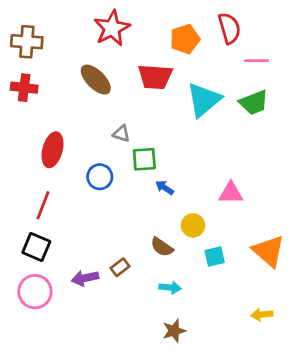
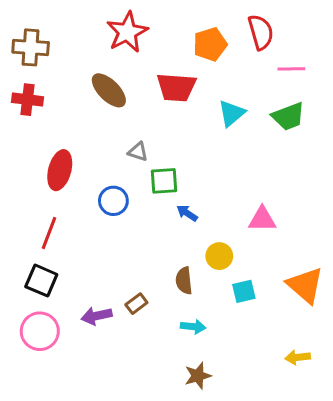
cyan triangle: (204, 100) -> (232, 113), size x0.7
brown semicircle: (162, 247) -> (184, 281), turned 50

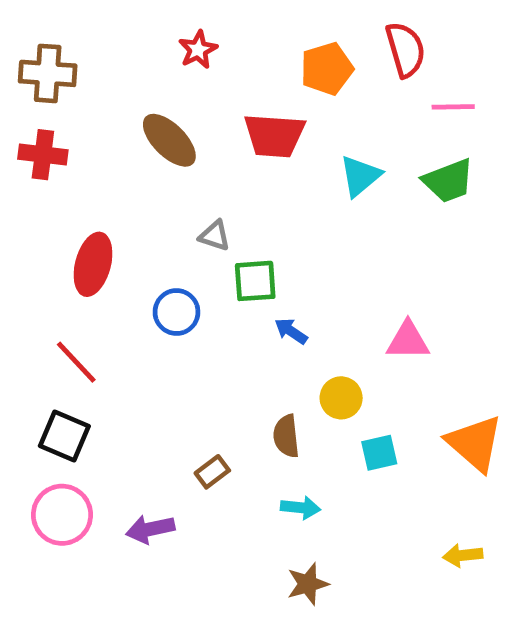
red star: (127, 32) -> (198, 50), size x0.6
red line: (49, 233) -> (76, 362), turned -64
purple arrow: (97, 316) -> (150, 529), moved

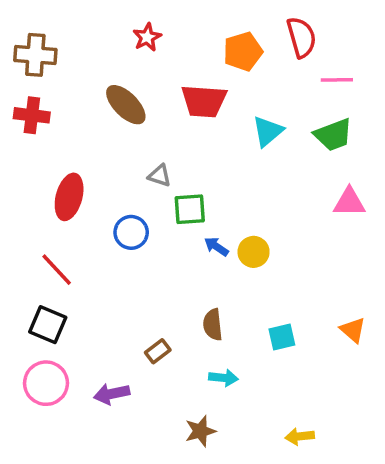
pink triangle: (408, 341) -> (349, 202), moved
yellow circle: (341, 398) -> (254, 252), moved
orange triangle: (475, 443) -> (353, 330), size x0.6
yellow arrow: (463, 555) -> (300, 436), moved
brown star: (308, 584) -> (200, 431), moved

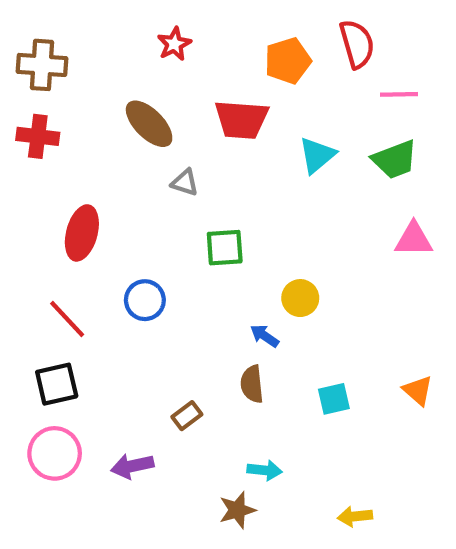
gray triangle: (160, 176) -> (185, 183), moved
blue circle: (131, 232) -> (145, 300), moved
blue arrow: (216, 247) -> (265, 336), moved
black square: (48, 325) -> (57, 384), turned -36
cyan arrow: (223, 378) -> (265, 470), moved

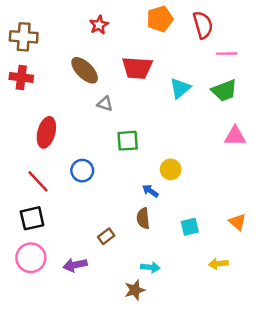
orange pentagon: (288, 61) -> (160, 19), moved
yellow arrow: (355, 516) -> (218, 264), moved

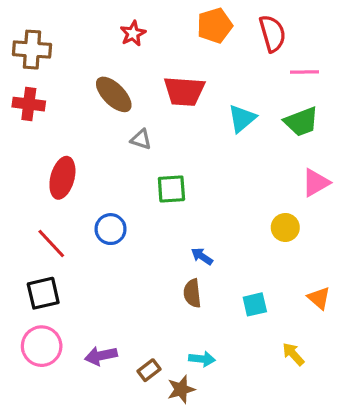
pink triangle: (235, 136) -> (316, 183), turned -30
yellow circle: (171, 169) -> (285, 227), moved
brown rectangle: (106, 236) -> (149, 370), moved
yellow arrow: (218, 264) -> (293, 354), turned 54

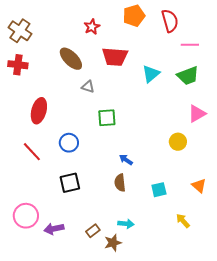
red star: (133, 33) -> (92, 27), moved
brown cross: (32, 50) -> (20, 31), turned 30
black square: (43, 293) -> (70, 183), moved
purple arrow: (101, 356) -> (54, 229), moved

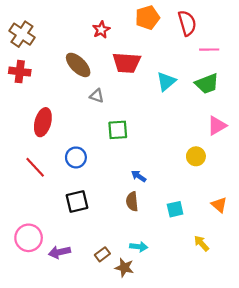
brown star: (113, 243) -> (124, 268), turned 30

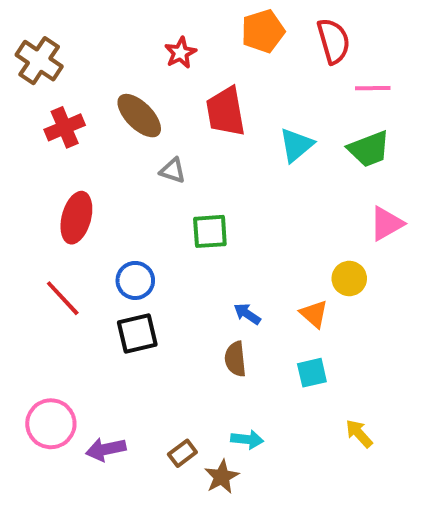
red trapezoid: (127, 63) -> (226, 112), turned 76
red cross: (20, 72) -> (65, 127), moved, turned -30
black square: (77, 201) -> (137, 333), moved
orange triangle: (219, 205) -> (314, 314), moved
brown star: (124, 268) -> (222, 477), turned 30

